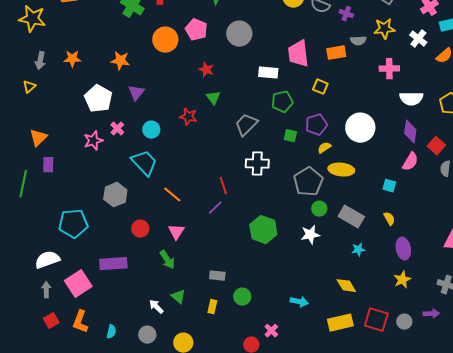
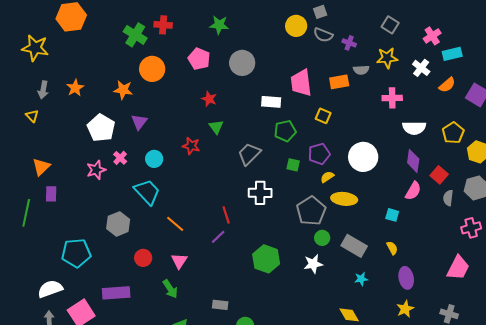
orange circle: (165, 40) -> (152, 69), moved
orange star: (72, 59) -> (75, 88), turned -30
yellow triangle: (29, 87) -> (32, 116), turned -32

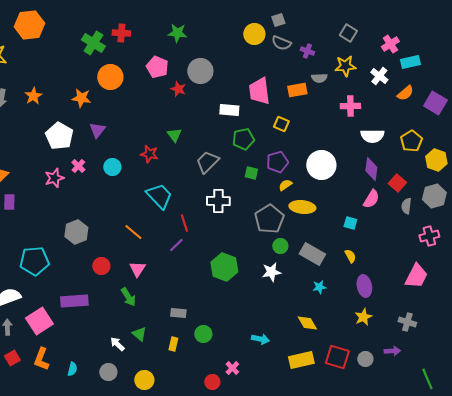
red star: (209, 99) -> (178, 89), moved
cyan trapezoid: (147, 192) -> (159, 196), moved

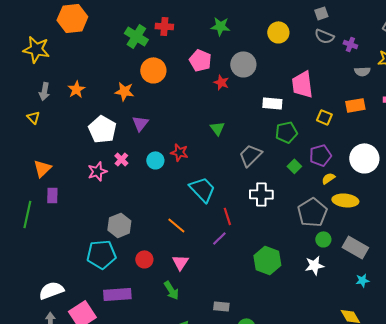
yellow circle: (254, 34) -> (278, 32), moved
orange rectangle: (297, 90) -> (355, 105), moved
red star: (149, 154) -> (179, 152), moved
green square: (251, 173) -> (294, 166), turned 32
cyan pentagon: (34, 261) -> (101, 254), moved

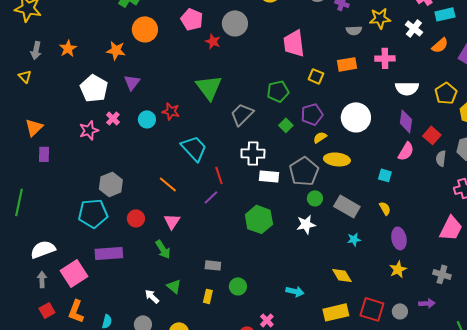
white rectangle: (272, 103) -> (269, 176), moved
green triangle: (217, 128) -> (209, 87), size x1.8
green line: (27, 214) -> (19, 202), moved

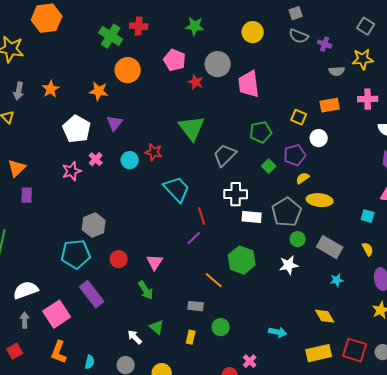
pink trapezoid: (294, 43) -> (249, 84), moved
white circle: (356, 117) -> (319, 138), moved, size x0.6
orange line: (168, 184) -> (214, 280), moved
purple rectangle: (109, 253) -> (92, 294), turned 56
red square: (47, 310) -> (15, 351), moved

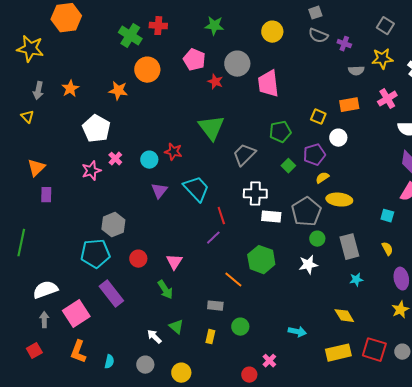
pink cross: (368, 99) -> (387, 99), turned -30
purple triangle: (115, 123) -> (159, 191), moved
gray rectangle: (330, 247) -> (349, 247), turned 45

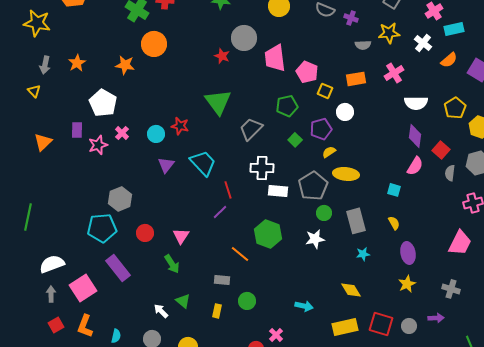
pink pentagon: (194, 60) -> (307, 72), moved
purple rectangle: (46, 195) -> (77, 130), moved
red square: (34, 351) -> (56, 325), moved

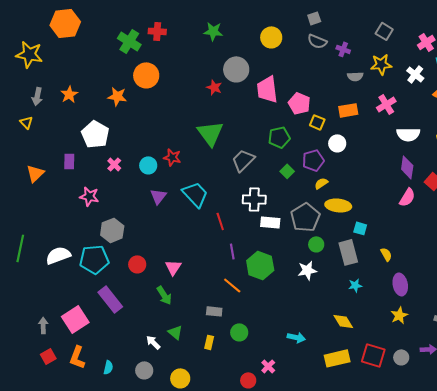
pink star: (98, 145) -> (89, 196), moved, turned 30
cyan square: (394, 190) -> (360, 228), moved
purple line: (220, 212) -> (232, 251), moved, turned -56
white semicircle: (52, 264) -> (58, 255), moved

